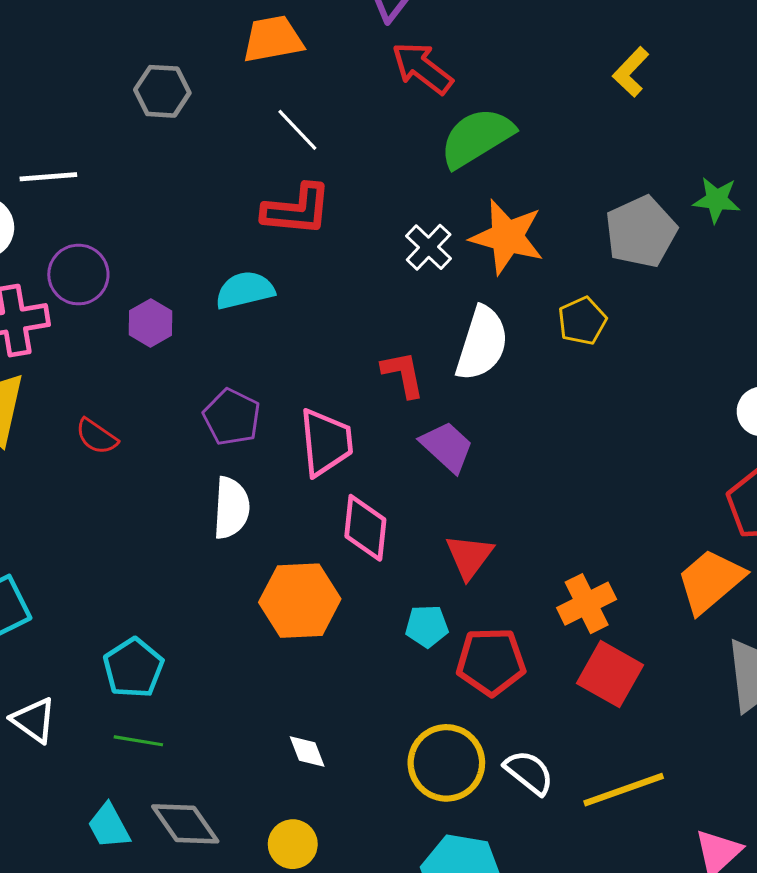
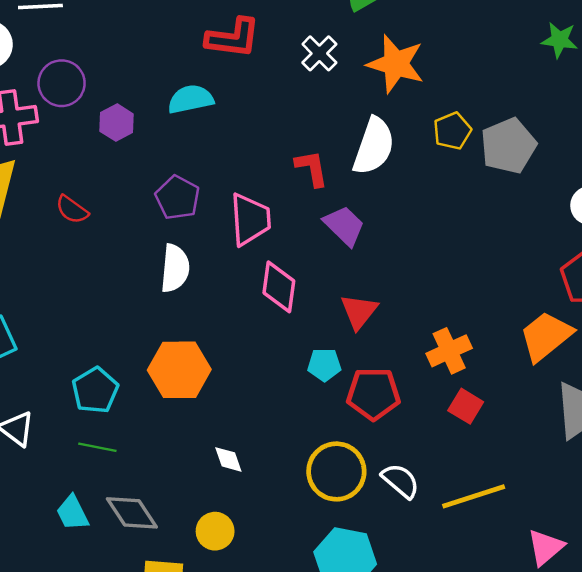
gray pentagon: (641, 232) -> (508, 146), moved
white cross: (429, 247) -> (319, 53), moved
orange hexagon: (300, 601) -> (179, 370), moved
red square: (610, 674) -> (466, 406), size x0.7

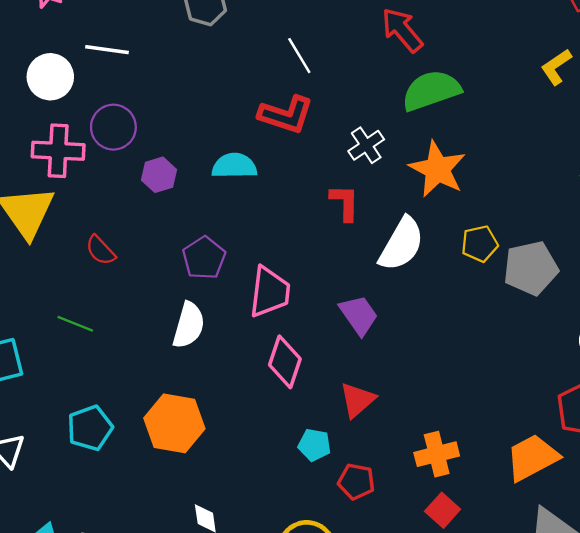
red L-shape: (312, 168) -> (345, 203), moved
red pentagon: (373, 394) -> (356, 482), size x0.7
green line: (97, 447) -> (75, 324), moved

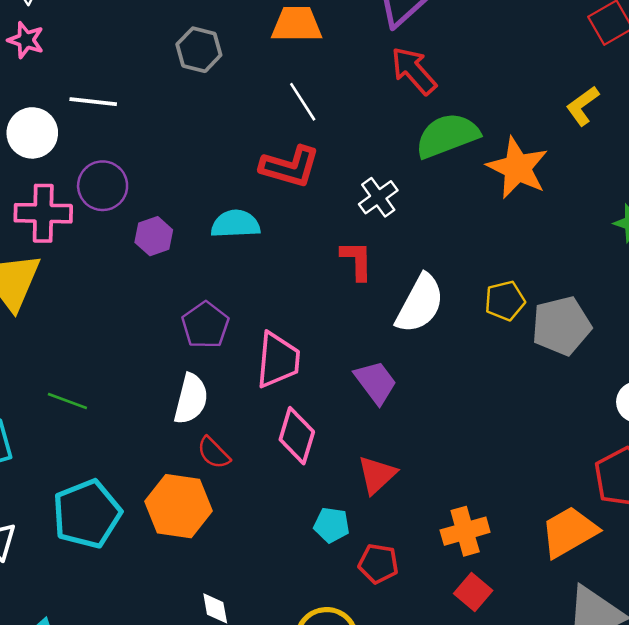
orange star: (437, 169) -> (517, 168), moved
red semicircle: (100, 250) -> (214, 453), moved
cyan pentagon: (90, 428) -> (87, 514), size x1.4

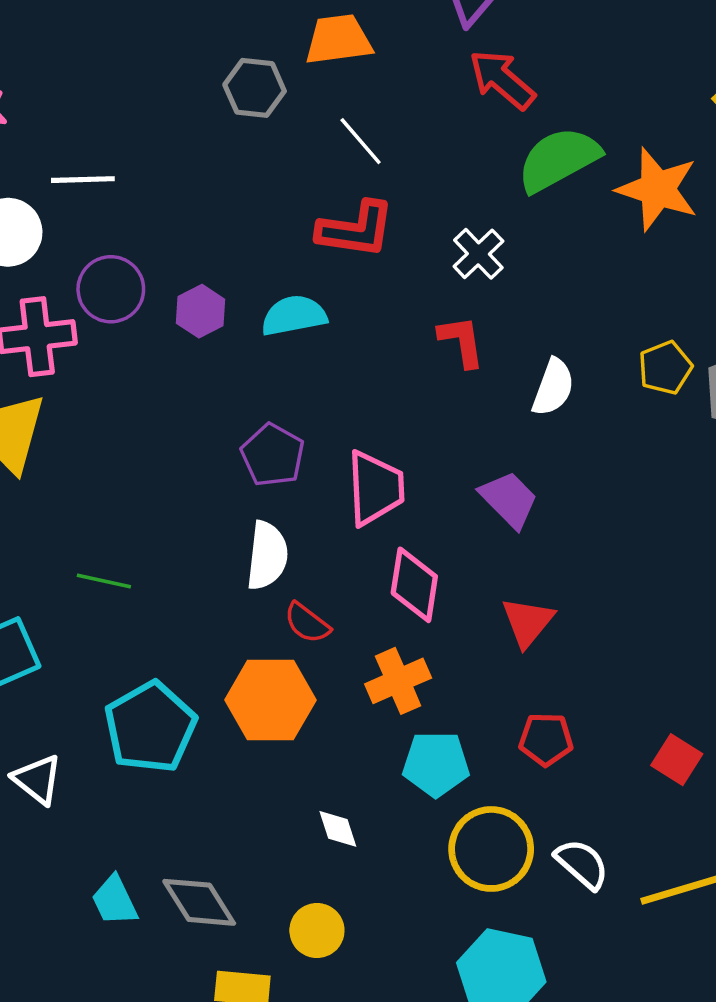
gray hexagon: (199, 50) -> (255, 88), moved
purple hexagon: (154, 236) -> (201, 311), moved
white semicircle: (420, 304) -> (553, 387), size x0.7
cyan pentagon: (332, 525) -> (436, 764), moved, size x1.4
orange cross: (465, 531) -> (398, 681), moved

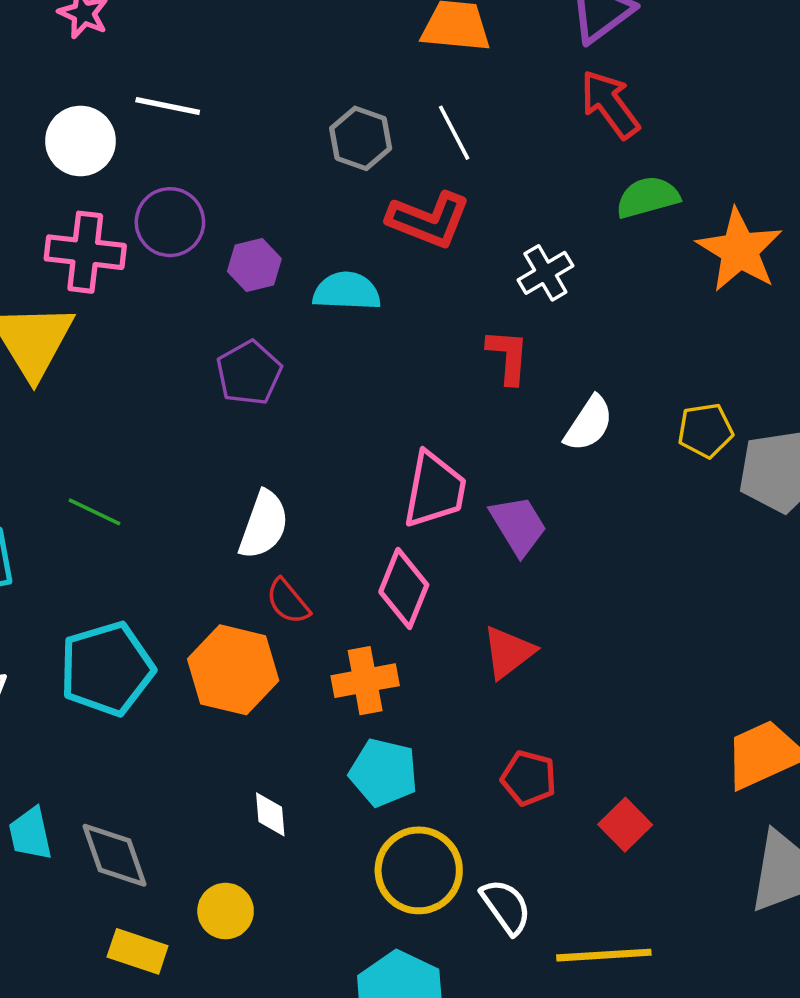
gray hexagon: (255, 88) -> (361, 138), moved
green semicircle: (559, 159) -> (648, 197), size x0.7
purple pentagon: (273, 455) -> (249, 373), moved
pink trapezoid: (375, 488) -> (435, 490), moved
red pentagon: (546, 739) -> (529, 778), moved

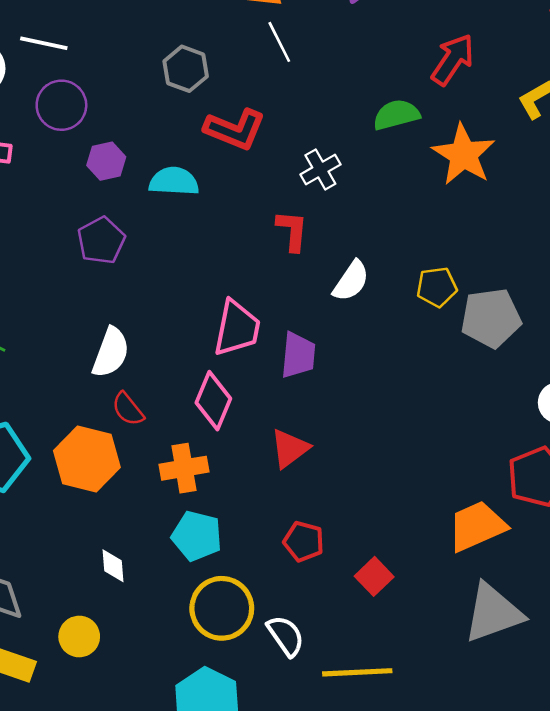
red arrow: (610, 104) -> (453, 59), moved, turned 70
white line: (454, 133) -> (279, 42), moved
purple circle: (170, 222) -> (61, 105), moved
purple trapezoid: (518, 525) -> (298, 355), turned 36

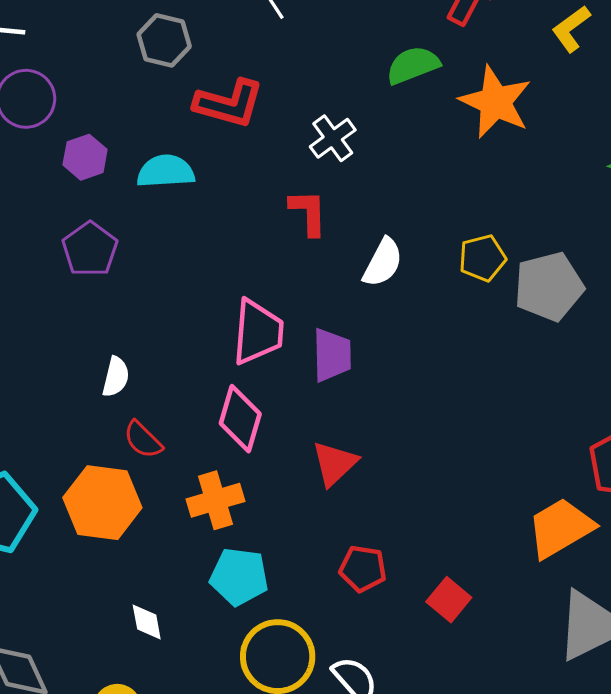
white semicircle: (111, 352) -> (116, 377), size x0.7

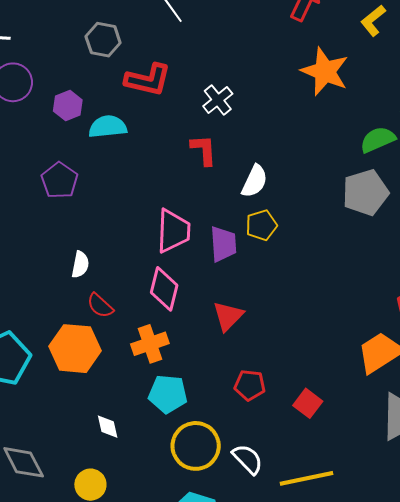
green semicircle: (413, 65) -> (378, 140), moved
purple hexagon: (85, 157) -> (68, 105), moved
yellow pentagon: (482, 258) -> (261, 225), moved

